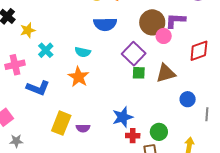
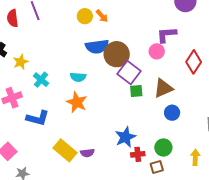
brown circle: (152, 22) -> (117, 54), moved
red diamond: (199, 51) -> (194, 62), turned -30
blue circle: (188, 99) -> (172, 113), moved
yellow rectangle: (61, 123) -> (65, 150), turned -65

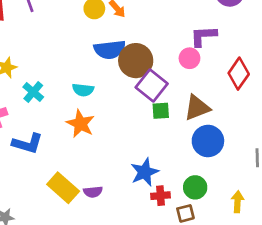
blue circle: (172, 113) -> (208, 141), size x1.5

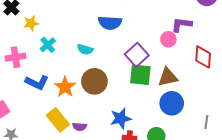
brown circle: (136, 61) -> (94, 81), moved
red diamond: (239, 74) -> (203, 57), turned -40
green square: (161, 111) -> (140, 75), size x1.6
orange star: (80, 124) -> (65, 87), moved

